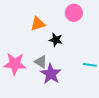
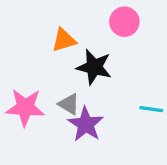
black star: (56, 40) -> (94, 67), size x1.5

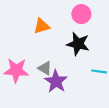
black star: (94, 67) -> (78, 44), moved

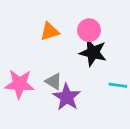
pink circle: (81, 14) -> (89, 30), moved

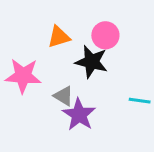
black star: (93, 52) -> (91, 62), moved
pink star: (19, 84) -> (23, 76), moved

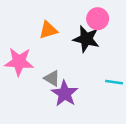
pink circle: (105, 35) -> (98, 19), moved
black star: (91, 62) -> (86, 39), moved

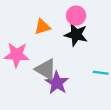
pink circle: (98, 19) -> (76, 16), moved
gray triangle: (52, 78) -> (46, 69), size x1.5

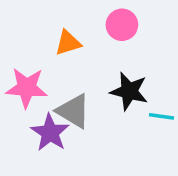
black star: (76, 35) -> (129, 91), moved
purple star: (57, 83) -> (50, 133), moved

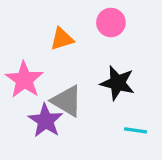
pink star: (27, 88) -> (24, 80), turned 30
cyan line: (161, 116) -> (135, 130), moved

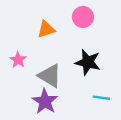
pink star: (24, 80) -> (18, 60), size x0.6
purple star: (46, 121) -> (45, 101), moved

